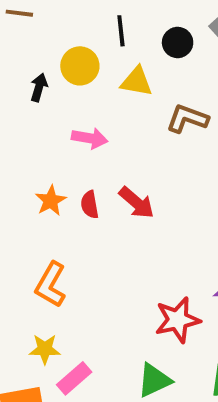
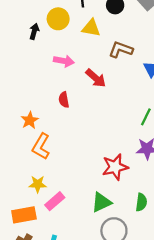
orange star: (51, 201) -> (30, 120), moved
red arrow: (137, 203) -> (96, 78), moved

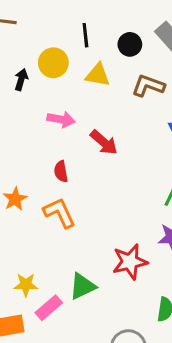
brown L-shape: (121, 50) -> (148, 86), moved
orange L-shape: (41, 146) -> (59, 213), moved, turned 125
green triangle: (101, 202) -> (82, 286), moved

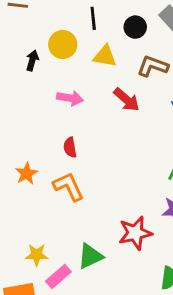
red arrow: (104, 142) -> (127, 100), moved

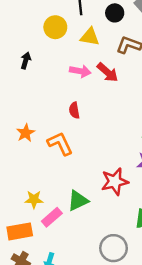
black arrow: (32, 60) -> (26, 60), moved
pink arrow: (70, 98) -> (80, 71), moved
red semicircle: (70, 147) -> (74, 110), moved

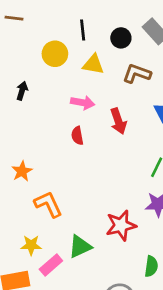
red arrow: (108, 72) -> (118, 121), moved, turned 30
red semicircle: (74, 110) -> (77, 136), moved
orange L-shape: (60, 144) -> (48, 204), moved

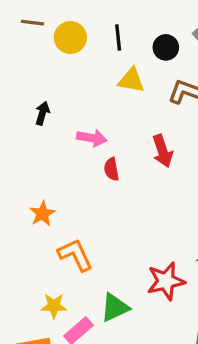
yellow circle: (55, 54) -> (70, 38), moved
pink arrow: (83, 103) -> (92, 138), moved

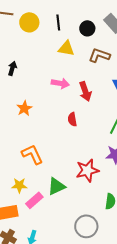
pink arrow: (92, 138) -> (60, 83), moved
red semicircle: (112, 169) -> (72, 119), moved
orange star: (42, 214) -> (24, 108), moved

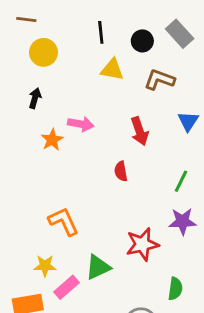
yellow circle: (29, 22) -> (44, 52), moved
pink arrow: (60, 83) -> (81, 124), moved
orange star: (24, 108) -> (52, 140), moved

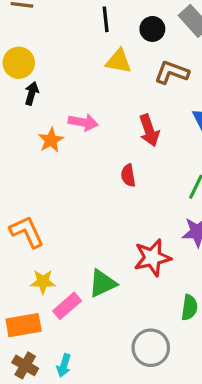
yellow circle: (44, 52) -> (19, 63), moved
orange L-shape: (64, 221) -> (27, 232), moved

